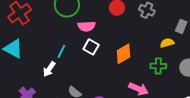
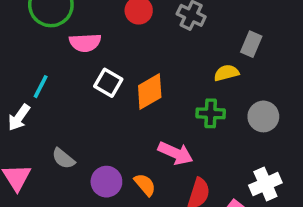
white square: (91, 47) -> (108, 83), moved

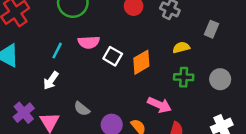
pink semicircle: (85, 43) -> (89, 42), moved
yellow semicircle: (226, 73) -> (181, 47), moved
cyan line: (41, 87) -> (57, 51), moved

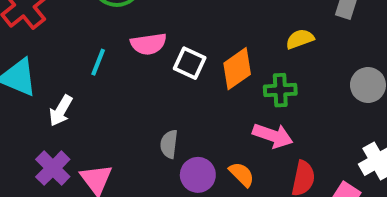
green cross: (184, 77) -> (280, 90), moved
white arrow: (51, 80) -> (61, 111), moved
gray semicircle: (82, 109) -> (169, 144), moved, turned 63

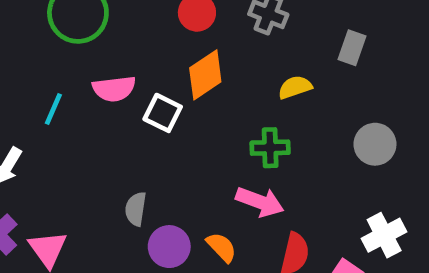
orange diamond: (237, 69) -> (205, 75), moved

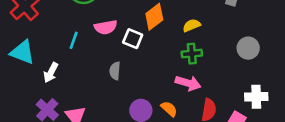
yellow semicircle: (295, 87) -> (192, 25), moved
gray semicircle: (136, 209) -> (115, 71), moved
white cross: (384, 235) -> (256, 97), turned 30

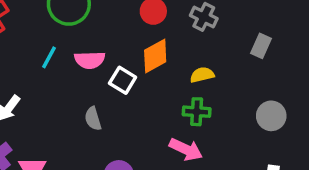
cyan line: (74, 40) -> (49, 57), moved
gray semicircle: (115, 71) -> (93, 119), turned -30

